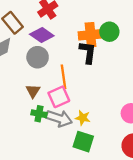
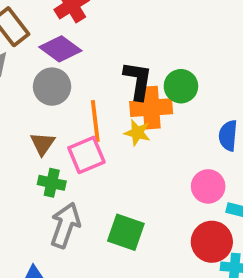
green circle: (109, 32) -> (181, 86), moved
orange cross: (91, 35) -> (151, 108), moved
gray arrow: (59, 118) -> (65, 225), moved, turned -90
yellow star: (83, 118) -> (137, 133), moved

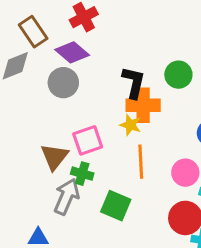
green circle: (181, 86) -> (178, 75), moved
orange line: (95, 121) -> (141, 162), moved
brown triangle: (43, 144) -> (54, 157), moved, size x1.4
green cross: (52, 183) -> (82, 174), moved

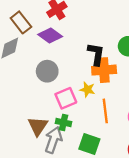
gray circle: (63, 83) -> (47, 71), moved
yellow star: (130, 125) -> (87, 90), moved
brown triangle: (54, 157) -> (38, 126), moved

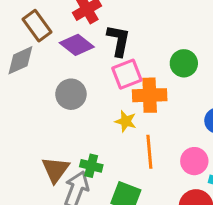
black L-shape: (96, 54) -> (119, 40), moved
pink square: (66, 98) -> (127, 74), moved

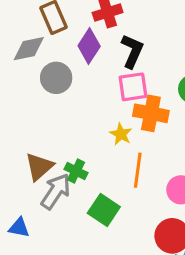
purple diamond: (77, 45) -> (89, 46), turned 72
gray circle: (71, 94) -> (56, 78), moved

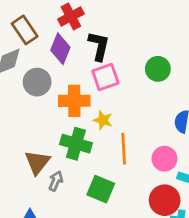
orange cross: (151, 113) -> (74, 101), moved
green cross: (76, 171) -> (76, 144), moved, size x1.5
gray arrow: (56, 191) -> (56, 181), size x0.6

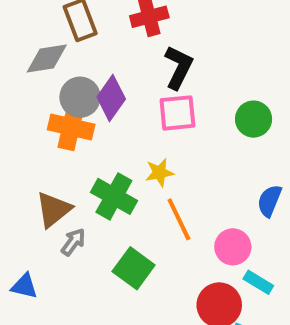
purple diamond: (60, 49) -> (111, 98), moved
orange cross: (74, 101) -> (71, 127), moved
yellow star: (103, 120) -> (159, 173), turned 30
orange line: (124, 149) -> (179, 219), turned -36

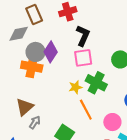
green cross: (114, 196) -> (96, 83), moved

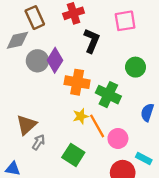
pink square: (83, 58) -> (125, 21), moved
orange cross: (32, 67) -> (77, 82), moved
yellow star: (75, 87) -> (81, 116), moved
pink circle: (112, 122) -> (118, 139), moved

